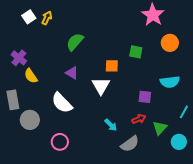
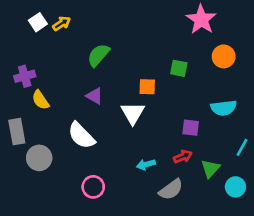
yellow arrow: (47, 18) -> (62, 24), turned 32
purple cross: (19, 58) -> (25, 76), turned 35
cyan arrow: (111, 125) -> (146, 164), turned 120
pink circle: (60, 142) -> (93, 187), moved

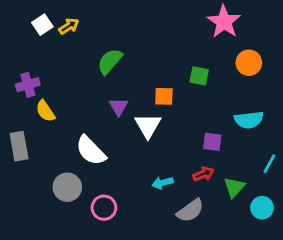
purple triangle: (95, 96) -> (119, 107), moved, turned 30
gray circle: (39, 158) -> (67, 187), moved

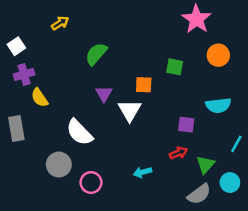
white square: (42, 25) -> (16, 46), moved
cyan arrow: (162, 183) -> (142, 172), moved
gray semicircle: (190, 211) -> (199, 194), moved

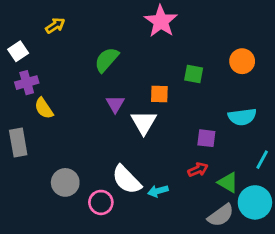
pink star: (196, 19) -> (161, 21), moved
yellow arrow: (60, 23) -> (55, 26), moved
white semicircle: (79, 132) -> (127, 180), moved
green triangle: (205, 165) -> (228, 182), turned -42
cyan circle: (230, 183) -> (255, 202), size x1.5

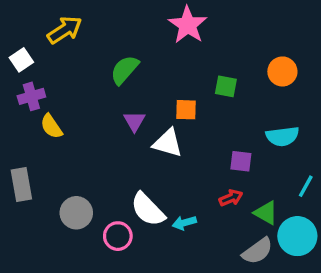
yellow arrow: (55, 26) -> (65, 30), size x1.5
white triangle: (144, 123) -> (168, 143), turned -44
gray rectangle: (18, 143) -> (21, 185), moved

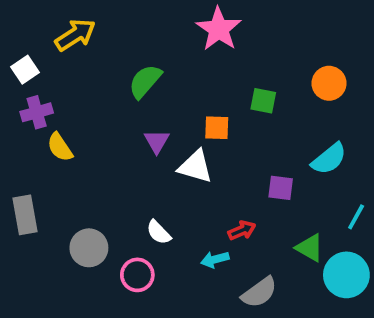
cyan semicircle: (282, 136) -> (329, 159), turned -32
red arrow: (231, 198) -> (242, 230), moved
white semicircle: (148, 209) -> (159, 232), moved, size x0.6
gray semicircle: (257, 251) -> (259, 292), moved

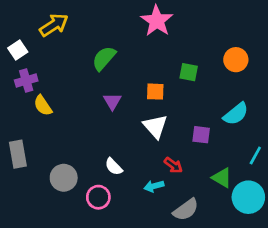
white triangle: (195, 167) -> (155, 126), moved, turned 32
red arrow: (242, 230) -> (173, 165), turned 60

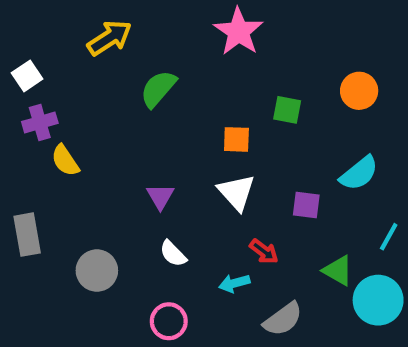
yellow arrow: (54, 25) -> (110, 38), moved
purple triangle: (112, 101) -> (160, 197), moved
pink circle: (98, 197) -> (169, 321), moved

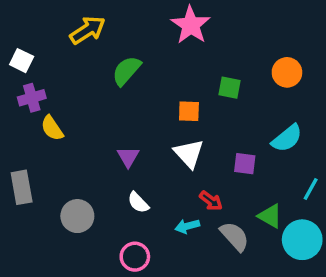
white square: (27, 76) -> (22, 61), turned -30
gray semicircle: (283, 319) -> (235, 236), moved, turned -96

